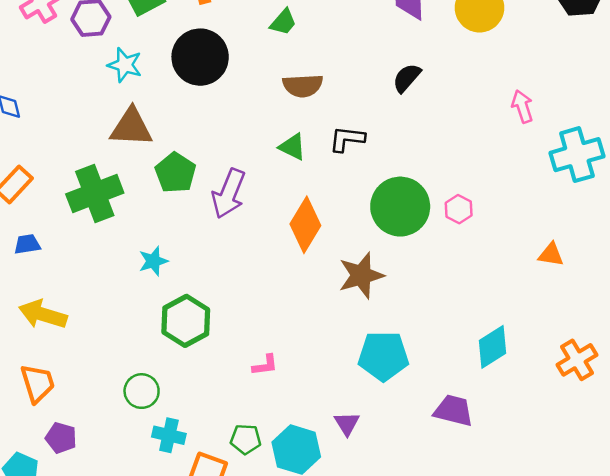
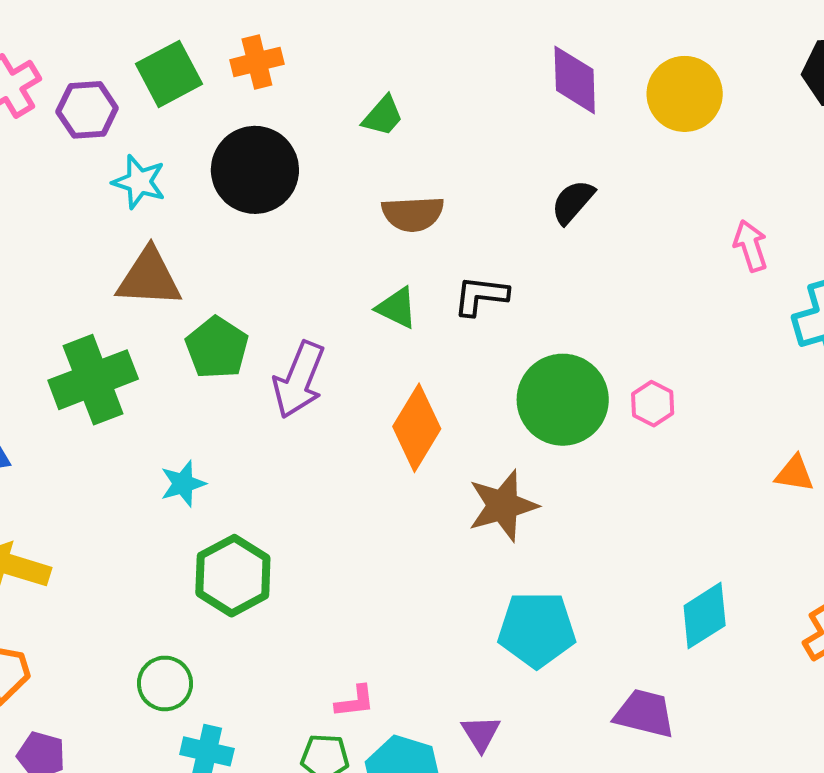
pink L-shape: (265, 365) -> (355, 701), moved

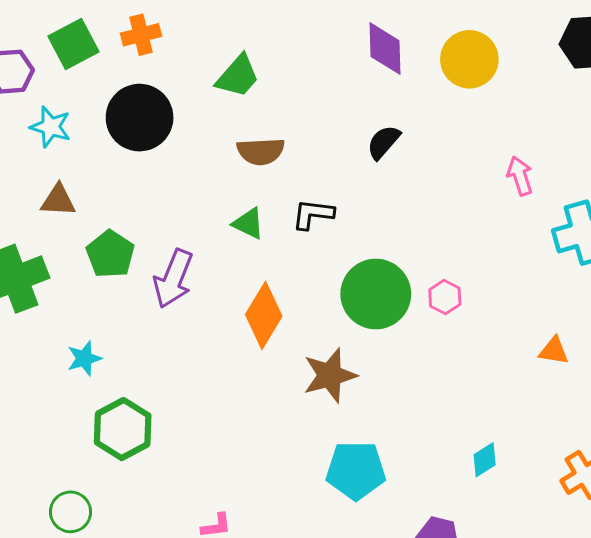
green trapezoid: (383, 116) -> (238, 76), size x1.4
brown triangle: (149, 278) -> (58, 200), size x0.7
cyan diamond: (705, 616) -> (485, 460), size x0.7

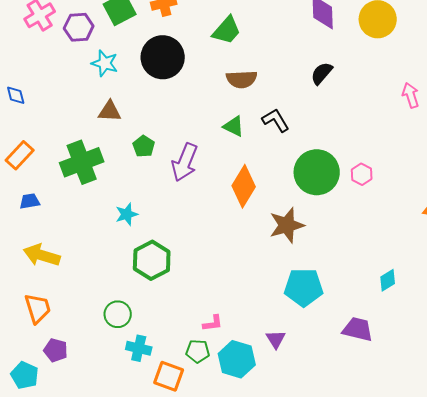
black L-shape: (313, 214) -> (276, 120), turned 52
green pentagon: (110, 254) -> (144, 146), size x0.7

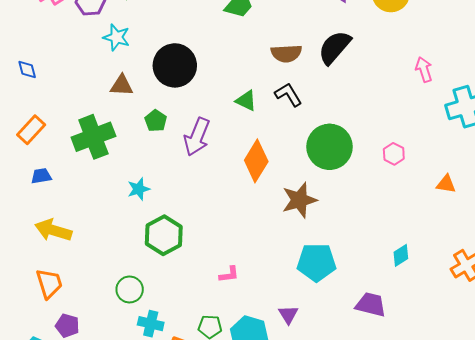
black circle: (163, 57) -> (175, 65), moved
black semicircle: (322, 73) -> (335, 47), size x1.5
brown semicircle: (242, 79) -> (286, 53), moved
pink hexagon: (362, 174) -> (394, 154), moved
pink L-shape: (213, 323) -> (229, 274), moved

